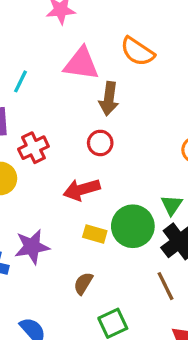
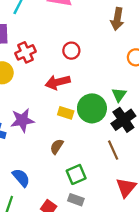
brown arrow: (109, 99) -> (117, 19), moved

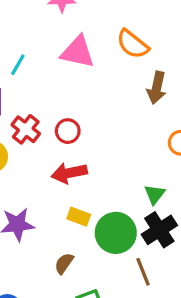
red circle: (71, 51) -> (68, 131), moved
red cross: (25, 52) -> (26, 129), turned -30
green circle: (92, 108) -> (116, 233), moved

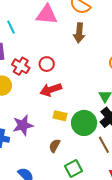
cyan line: (18, 65) -> (11, 27), turned -48
brown arrow: (157, 88) -> (79, 33), moved

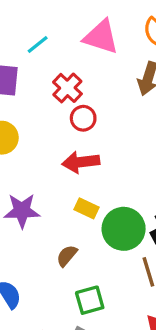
cyan line: (11, 27) -> (38, 44), turned 64
red cross: (21, 66) -> (67, 88), moved

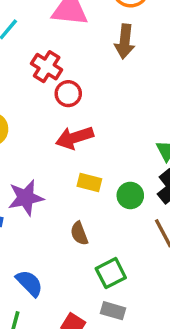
green circle: (124, 229) -> (130, 195), size x0.6
brown semicircle: (67, 256) -> (79, 233), turned -50

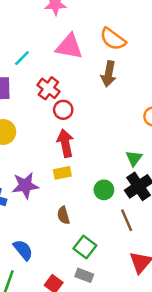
red arrow: (75, 138) -> (65, 143), turned 92
yellow rectangle: (89, 183) -> (62, 173), moved, turned -30
green square: (111, 273) -> (85, 247), turned -30

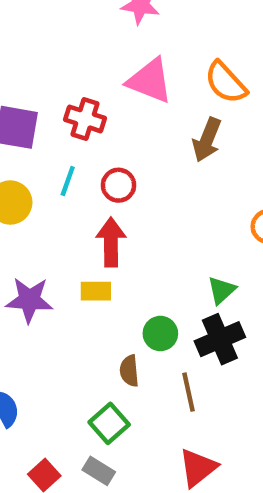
cyan line: (22, 58) -> (68, 181), moved, turned -36
red cross: (48, 88) -> (85, 119), moved, turned -30
brown semicircle: (63, 215) -> (129, 371), moved

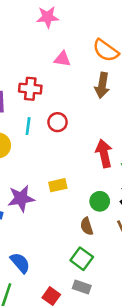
pink triangle: (150, 81) -> (62, 59), size x0.6
red arrow: (111, 242) -> (104, 153), moved

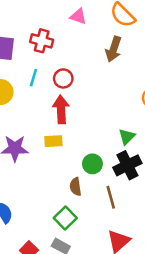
red arrow: (104, 153) -> (61, 109), moved

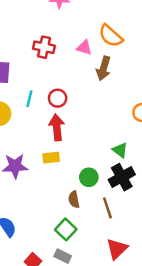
pink triangle: (78, 16) -> (84, 48), moved
red cross: (42, 41) -> (44, 47), moved
green triangle: (127, 137) -> (120, 150), turned -35

